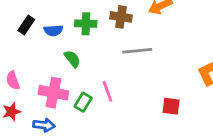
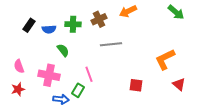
brown cross: (121, 17) -> (99, 19), turned -35
green rectangle: (83, 102) -> (78, 90), moved
blue arrow: (44, 125) -> (61, 99), moved

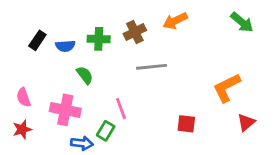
red triangle: (179, 84) -> (246, 122), turned 40

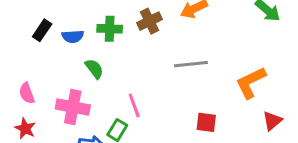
gray line: (152, 67) -> (191, 64), moved
red star: (22, 129) -> (25, 128), turned -30

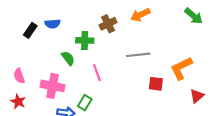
green cross: (110, 29) -> (85, 40), moved
blue semicircle: (73, 36) -> (52, 24), moved
pink line: (134, 105) -> (97, 73), moved
red square: (206, 122) -> (156, 84), moved

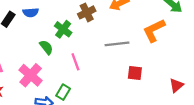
green cross: (85, 40) -> (63, 29), turned 35
orange L-shape: (181, 68) -> (154, 30), moved
pink cross: (52, 86) -> (31, 75), turned 30

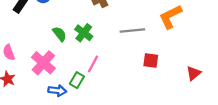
green cross: (63, 29) -> (84, 33), moved
pink line: (75, 62) -> (93, 64), moved, turned 48

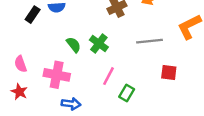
pink cross: (43, 63) -> (57, 75), turned -30
green rectangle: (77, 80) -> (127, 93), moved

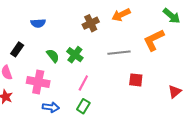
black rectangle: (33, 15) -> (17, 49), moved
green rectangle: (127, 93) -> (83, 106), moved

